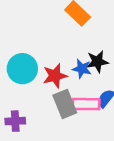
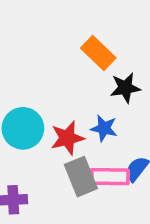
black star: (97, 62) -> (125, 88), moved

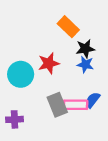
blue star: (104, 128) -> (85, 65), moved
red star: (67, 138) -> (49, 63), moved

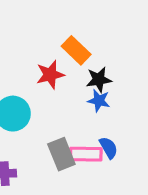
red star: (49, 63) -> (50, 75), moved
blue semicircle: (93, 100) -> (109, 148), turned 112

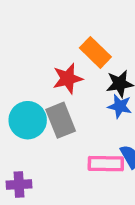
gray rectangle: (61, 154) -> (61, 120), moved

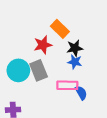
pink rectangle: (106, 164) -> (67, 85), moved

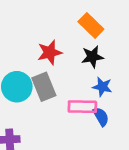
orange rectangle: (60, 29) -> (91, 25), moved
blue star: (75, 62) -> (102, 87), moved

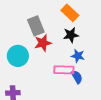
red star: (50, 52) -> (43, 43), moved
gray rectangle: (44, 87) -> (36, 26), moved

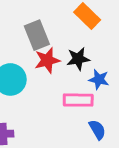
black star: (71, 35) -> (78, 59), moved
blue semicircle: (77, 77) -> (97, 130), moved

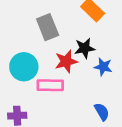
red star: (47, 60) -> (66, 61), moved
pink rectangle: (78, 100) -> (50, 85), moved

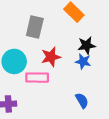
gray rectangle: (48, 27) -> (35, 27), turned 35
black star: (85, 48) -> (87, 45), moved

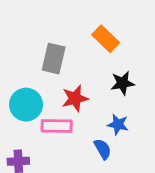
blue star: (83, 61) -> (118, 124), moved
blue semicircle: (82, 101) -> (103, 149), moved

